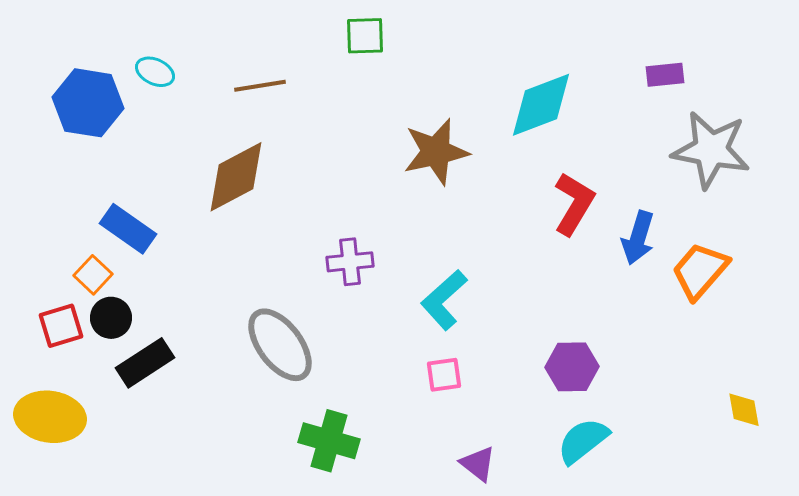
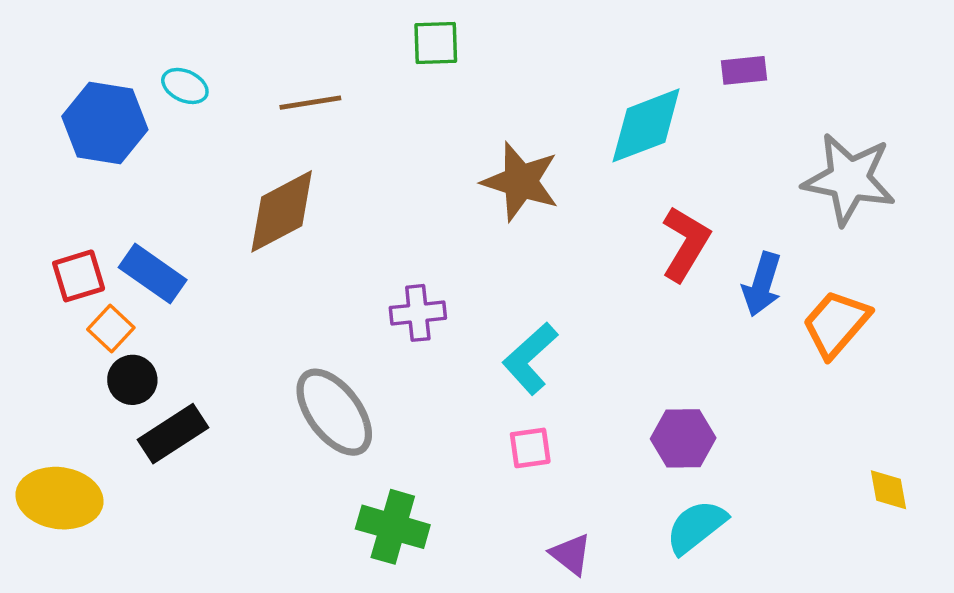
purple rectangle: (665, 75) -> (744, 70), moved
brown star: (436, 152) -> (521, 182), turned 30
red square: (61, 326) -> (79, 276), moved

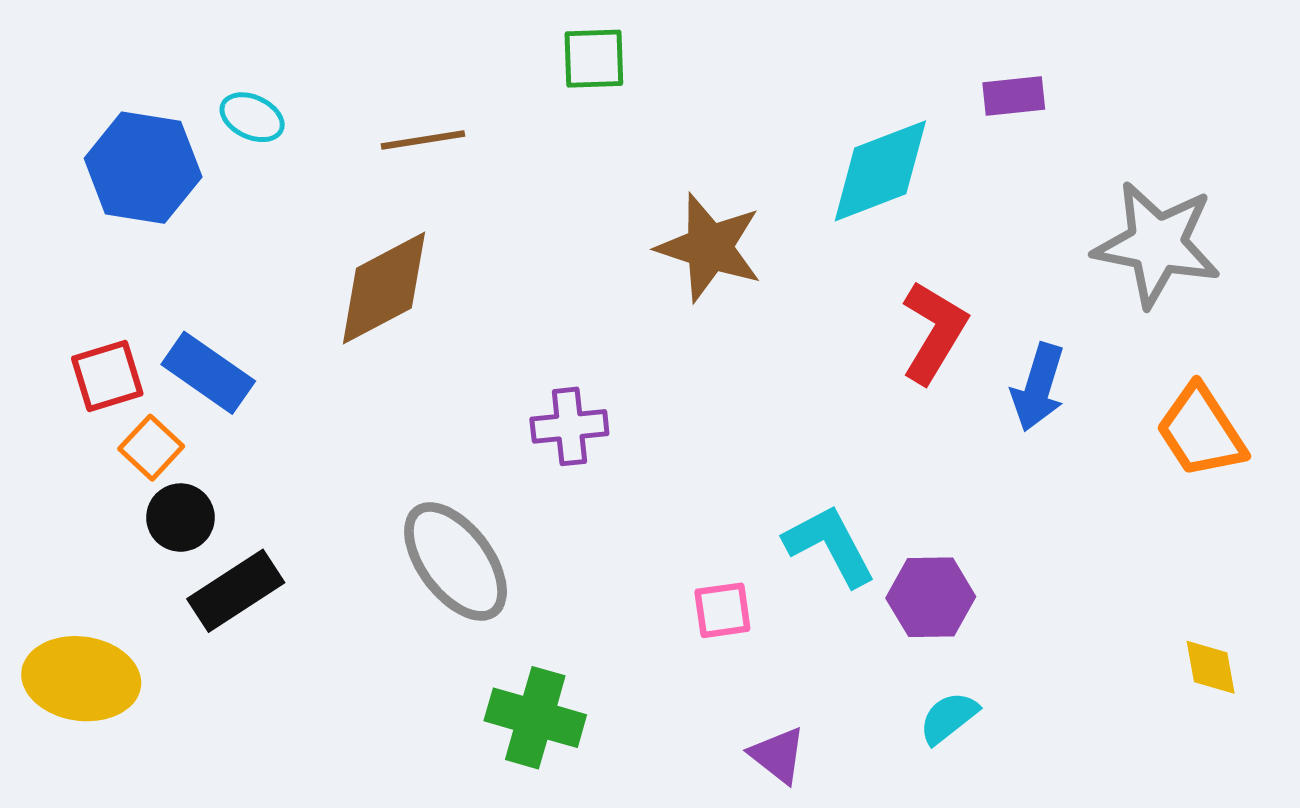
orange trapezoid: (836, 324) -> (1201, 431), moved, turned -74
cyan L-shape: (530, 358) -> (830, 545), moved, turned 104
cyan semicircle: (696, 527) -> (949, 718), size x0.7

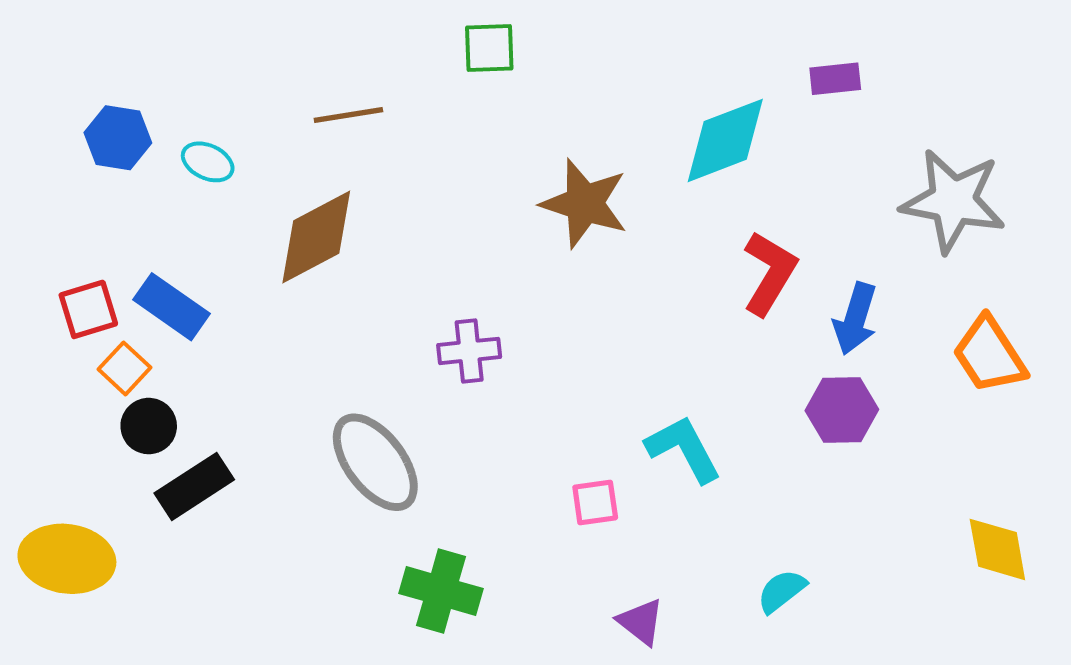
cyan ellipse: (252, 117) -> (208, 162), moved
blue hexagon: (143, 168) -> (118, 138), size x0.7
purple hexagon: (931, 597) -> (842, 410), moved
yellow diamond: (1211, 667) -> (997, 549), size x1.4

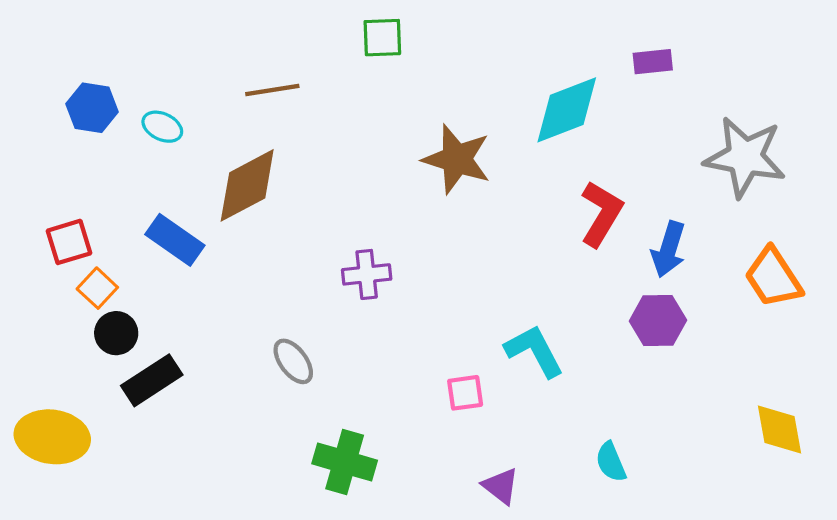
blue rectangle: (171, 307) -> (175, 240), moved
gray ellipse: (375, 462) -> (293, 361), size x0.6
cyan semicircle: (782, 591) -> (611, 462), turned -75

